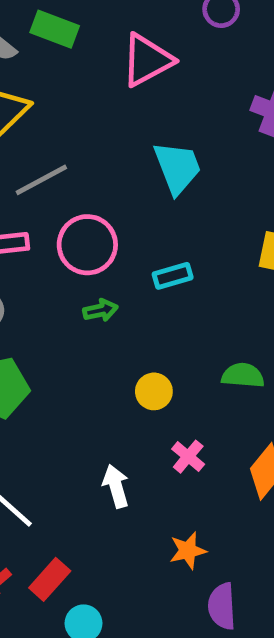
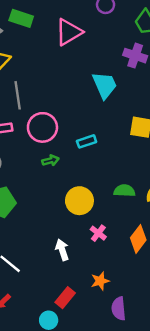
cyan trapezoid: (177, 168) -> (105, 85), moved
gray line: (41, 180) -> (18, 95), turned -68
yellow circle: (154, 391) -> (79, 201), size x1.5
red rectangle: (50, 579) -> (65, 298), moved

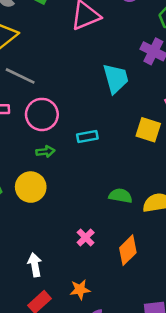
gray line: (18, 95) -> (20, 76), turned -64
yellow circle: (79, 201) -> (31, 187), moved
white arrow: (62, 250) -> (35, 265), moved

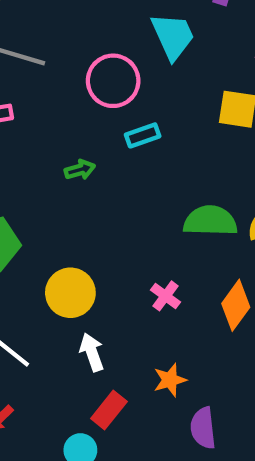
pink circle: (42, 114) -> (113, 81), moved
yellow circle: (31, 187) -> (70, 293), moved
green semicircle: (121, 196) -> (210, 221), size x1.4

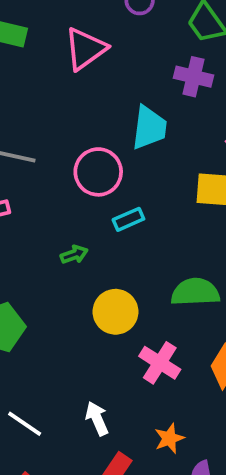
cyan trapezoid: (173, 36) -> (149, 128), turned 36
yellow circle: (70, 293) -> (115, 312), moved
pink cross: (166, 296) -> (160, 363), size x1.5

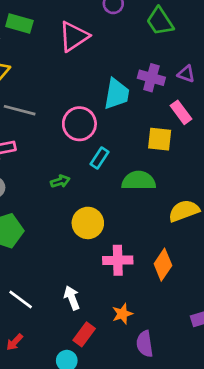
purple cross: (194, 77) -> (151, 78), moved
cyan rectangle: (128, 219) -> (100, 158), turned -35
green semicircle: (195, 292) -> (139, 181), moved
pink cross: (160, 363) -> (118, 260), turned -36

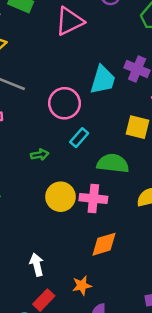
pink cross: (118, 260) -> (93, 198), moved
orange diamond: (163, 265) -> (104, 244), moved, turned 32

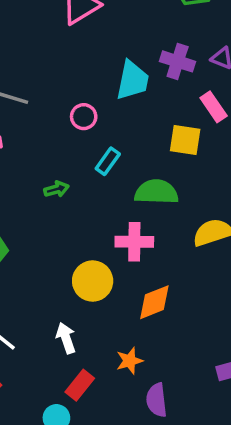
pink circle: (65, 103) -> (84, 117), size x0.6
yellow circle: (61, 197) -> (93, 281), moved

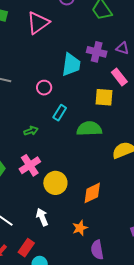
pink cross: (134, 242) -> (30, 165), moved, turned -30
red rectangle: (80, 385) -> (26, 248), moved

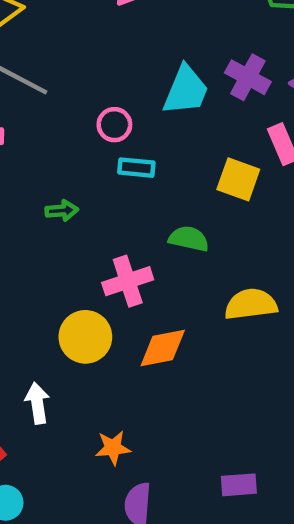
cyan rectangle: (60, 113) -> (136, 168), moved, turned 49
green semicircle: (89, 129) -> (189, 239), size x0.7
pink cross: (30, 165) -> (128, 281), moved
orange diamond: (92, 193) -> (163, 348), moved

